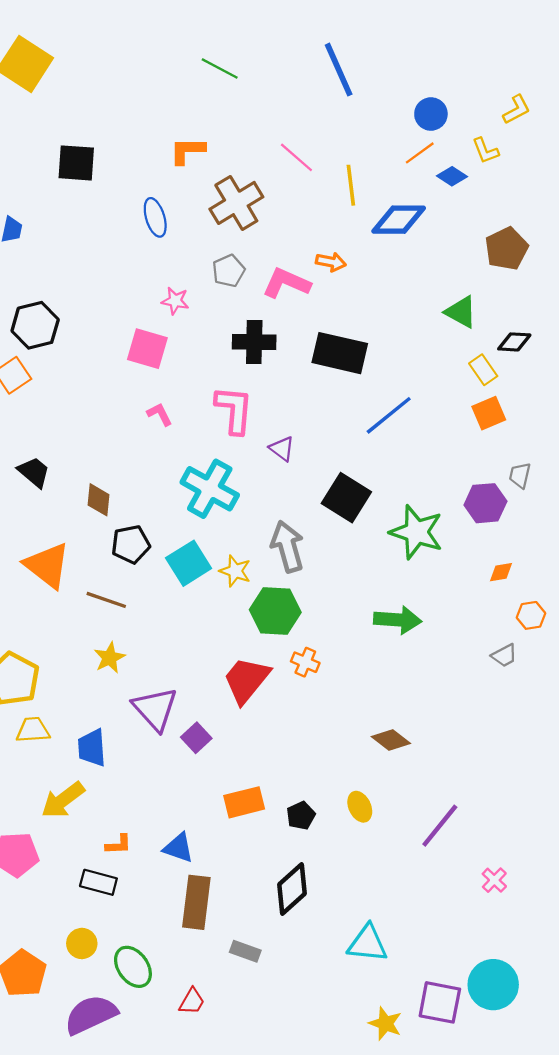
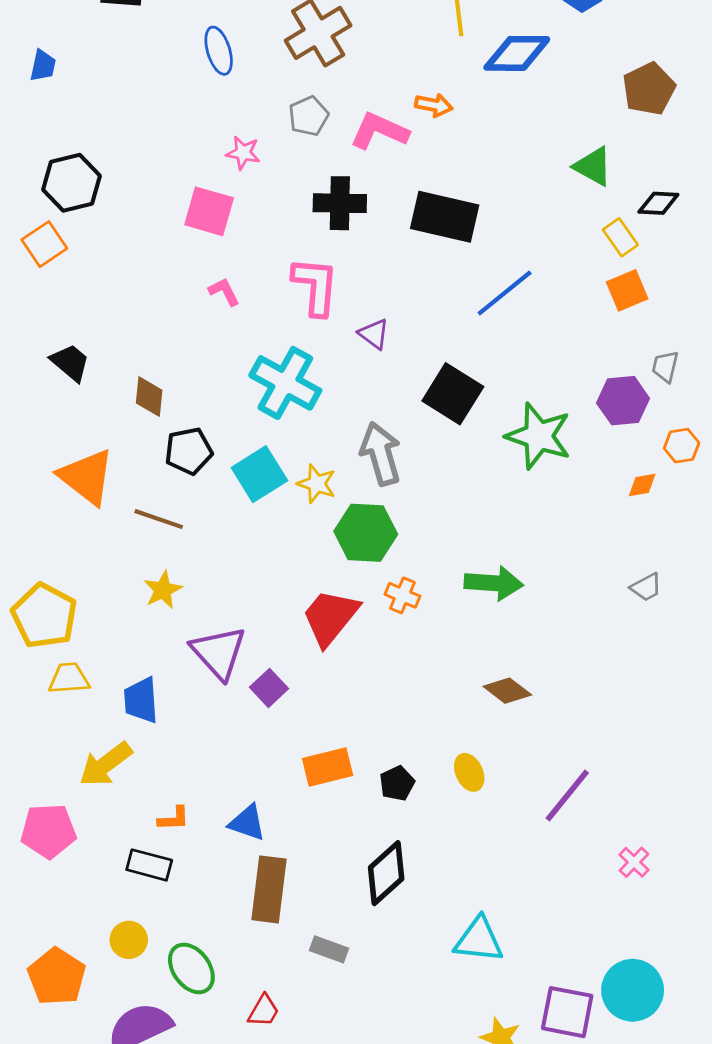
orange hexagon: (531, 615) -> (682, 446), moved
green arrow: (398, 620) -> (494, 583), moved

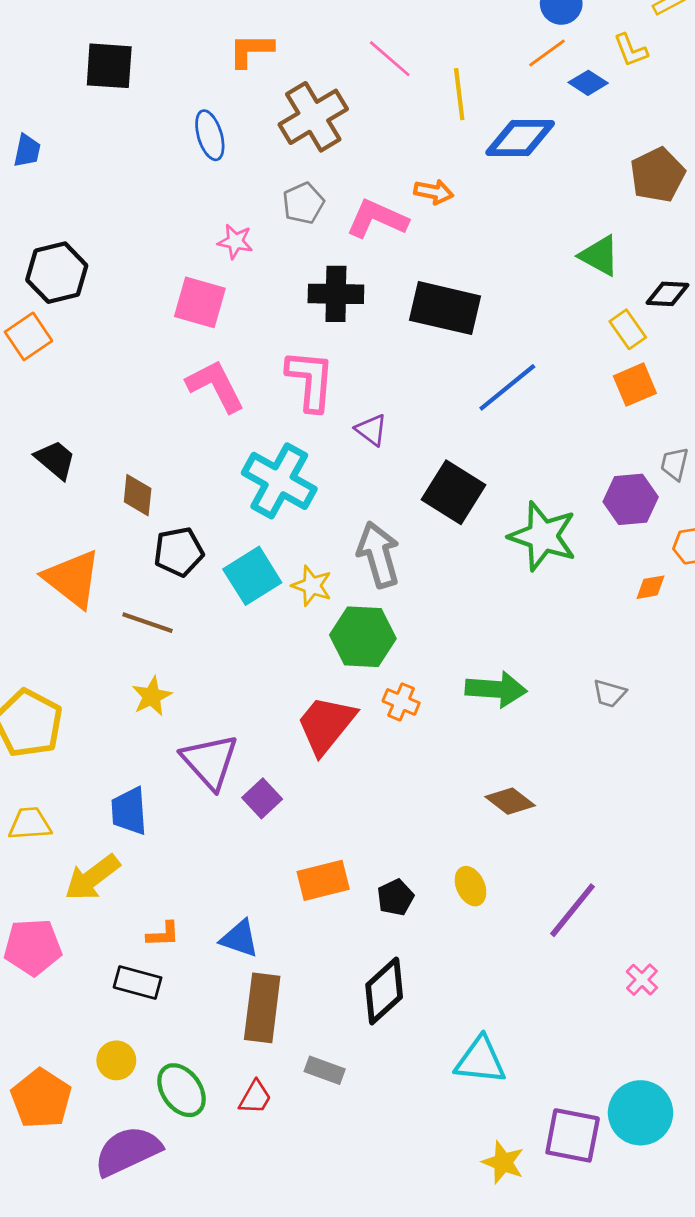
pink L-shape: (224, 292) -> (215, 386), size x1.8
gray trapezoid: (646, 587) -> (609, 693), moved, turned 44
yellow trapezoid: (69, 678) -> (30, 824), moved
red trapezoid: (264, 1011) -> (255, 1097), moved

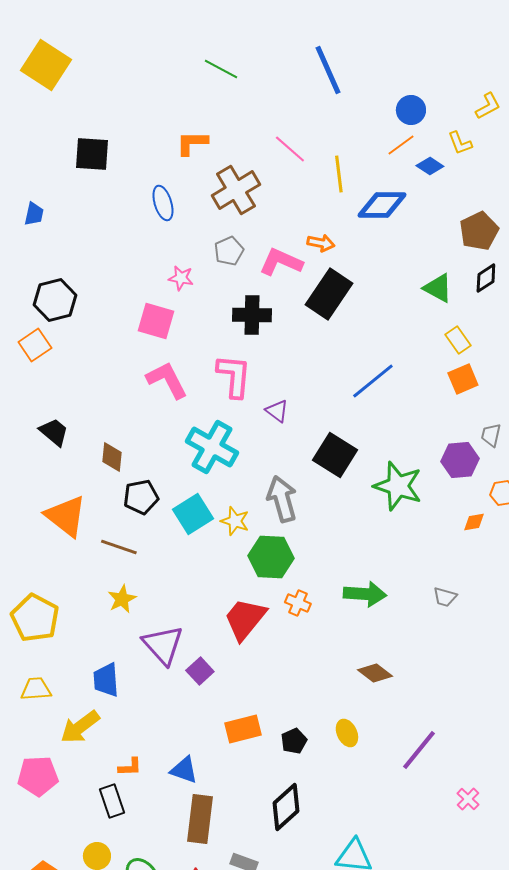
black diamond: (667, 294) -> (486, 278), moved, turned -36
black rectangle: (445, 308) -> (329, 294), moved, turned -69
black rectangle: (138, 982) -> (112, 801), turned 56

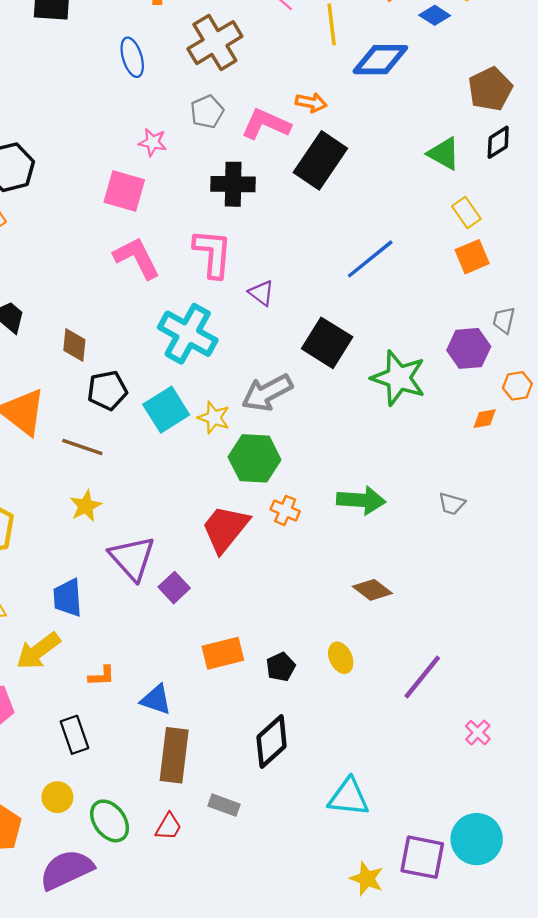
gray arrow: (282, 499) -> (267, 393), turned -102
orange L-shape: (130, 767) -> (102, 676), moved

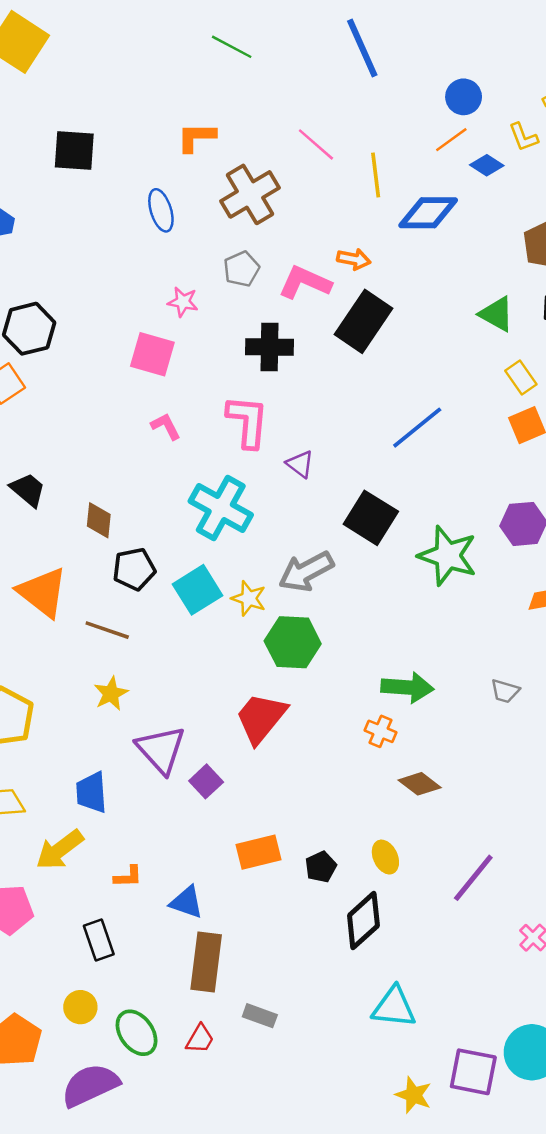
pink L-shape: (137, 258) -> (166, 426), size x0.6
orange cross: (285, 510) -> (381, 731), moved
black diamond: (272, 742) -> (363, 920), moved

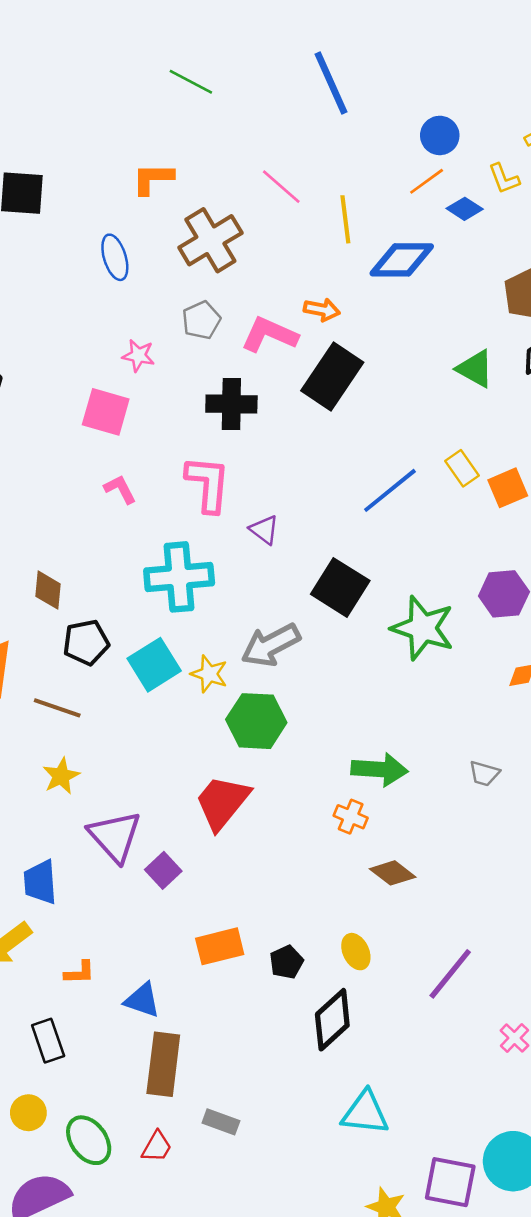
yellow rectangle: (521, 378) -> (462, 468), moved
cyan cross: (221, 508) -> (179, 577), turned -34

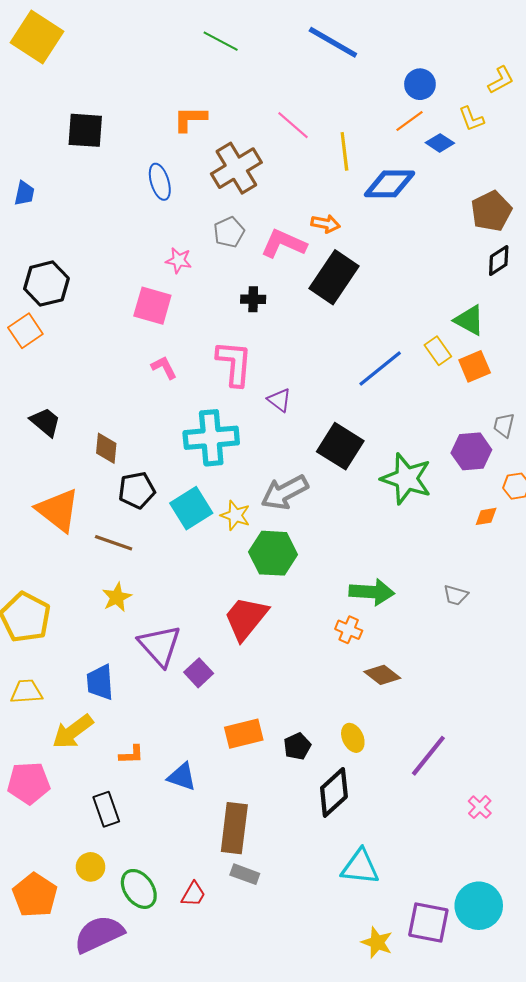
blue line: (331, 83) -> (333, 42), turned -36
green triangle: (475, 369) -> (469, 320), moved
black cross: (231, 404) -> (253, 299), size x0.6
brown rectangle: (163, 1064) -> (234, 828), moved

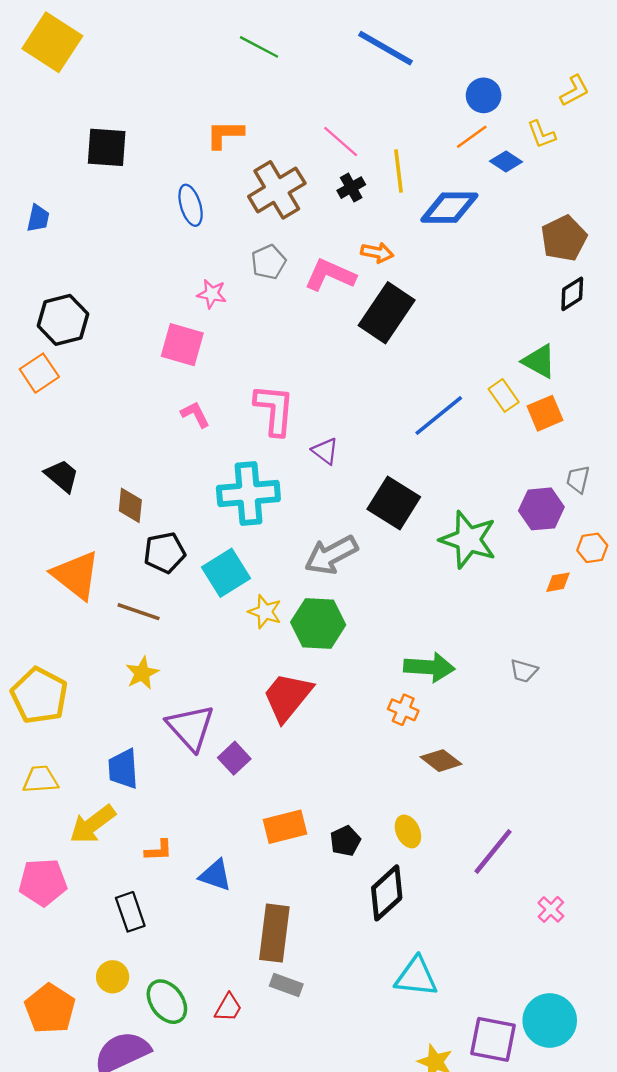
black cross: (253, 299) -> (351, 188), moved, turned -30
yellow star: (235, 515) -> (265, 612), moved

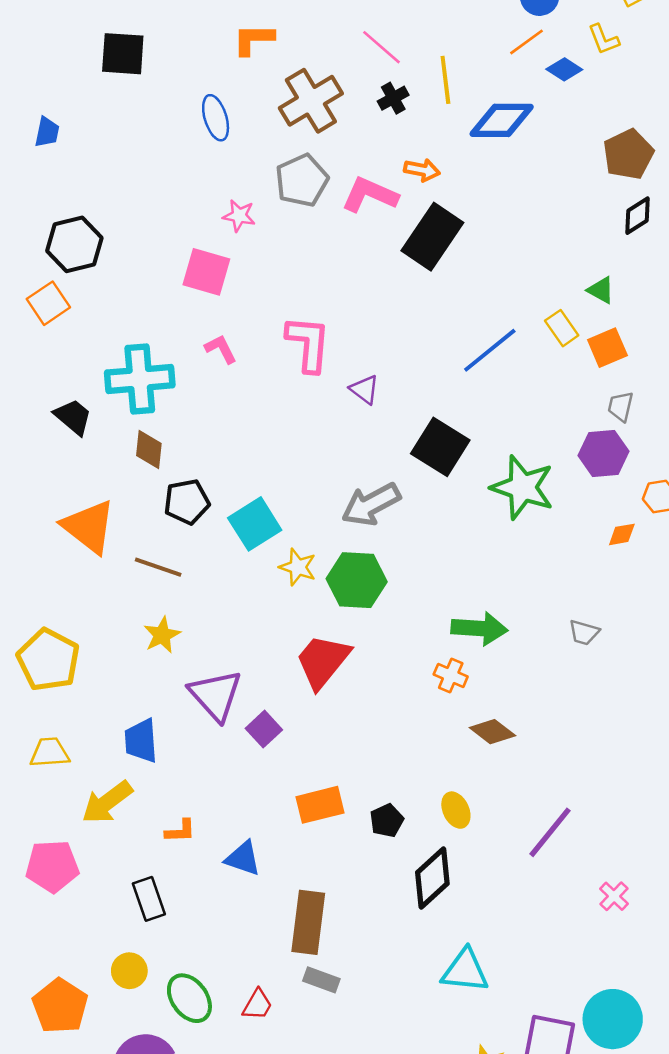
gray pentagon: (269, 262) -> (302, 180), size x1.4
green triangle: (539, 361) -> (601, 290), size x0.7
gray trapezoid: (578, 479) -> (620, 406), moved
cyan cross: (248, 494) -> (140, 379), moved

